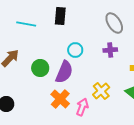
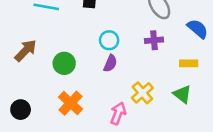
purple semicircle: (64, 72) -> (110, 63), moved, size x0.6
orange cross: (60, 99) -> (71, 103), moved

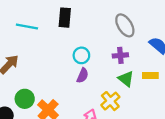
green circle: (64, 63) -> (25, 99), moved
green triangle: (182, 94) -> (126, 79), moved

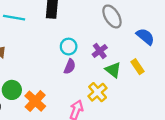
purple cross: (120, 55) -> (100, 51), moved, turned -32
yellow rectangle: (150, 75) -> (138, 67), turned 56

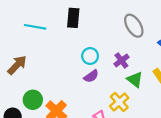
purple semicircle: (70, 67) -> (91, 76), turned 32

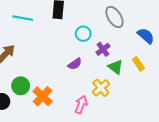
cyan circle: (90, 56) -> (83, 34), moved

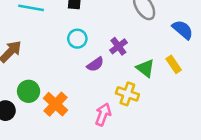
cyan circle: (83, 34) -> (77, 39), moved
purple cross: (103, 49) -> (118, 46), moved
yellow cross: (101, 88) -> (127, 94), turned -30

